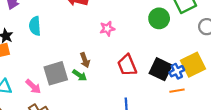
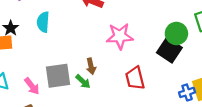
pink star: (107, 29) -> (120, 36), size x1.6
black square: (161, 69) -> (169, 50), moved

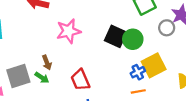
green circle: (176, 33) -> (133, 39), moved
red trapezoid: (135, 78) -> (80, 80), moved

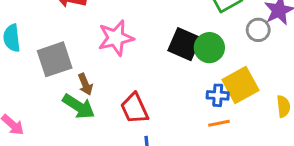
blue cross: (138, 72) -> (218, 95), turned 32
gray square: (18, 76) -> (55, 59), moved
green arrow: (42, 78) -> (79, 106), size x1.5

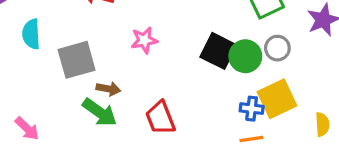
gray circle: (258, 30) -> (277, 48), moved
pink star: (116, 38) -> (144, 40), size x0.7
brown arrow: (85, 84) -> (108, 89), turned -60

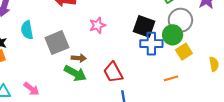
gray circle: (277, 48) -> (180, 20), size x1.5
green circle: (245, 56) -> (173, 35), moved
yellow square: (277, 99) -> (184, 52), size x0.7
blue cross: (252, 109) -> (151, 44), moved, size x1.5

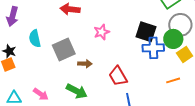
green arrow: (75, 73) -> (77, 91), moved

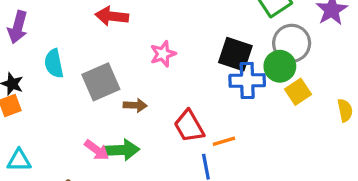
orange line: (173, 80) -> (224, 141), moved
green arrow: (77, 91) -> (121, 150), turned -30
pink arrow: (41, 94) -> (97, 150), moved

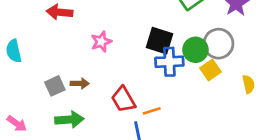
gray circle: (292, 43) -> (218, 44), moved
gray square: (101, 82) -> (55, 86), moved, size x0.7
pink arrow: (97, 150) -> (17, 124), moved

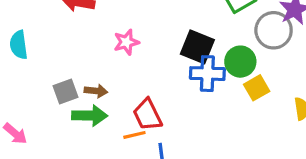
gray circle: (218, 44) -> (274, 30), moved
orange line: (152, 111) -> (134, 135), moved
green arrow: (69, 120) -> (90, 116), moved

